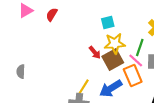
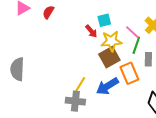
red arrow: (95, 53) -> (91, 31), moved
pink line: (136, 61) -> (132, 32), moved
gray semicircle: (21, 72) -> (17, 69), size x1.6

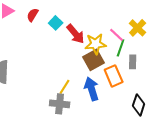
cyan square: (104, 20) -> (56, 23), moved, turned -32
red arrow: (91, 31) -> (76, 34), size x1.5
blue arrow: (107, 86) -> (92, 89), turned 105

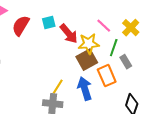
red semicircle: (33, 15) -> (21, 26), moved, size x1.5
cyan square: (56, 23) -> (49, 23), turned 32
pink line: (117, 35) -> (104, 26), moved
gray rectangle: (133, 62) -> (126, 62), turned -32

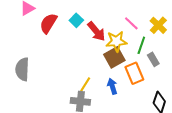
cyan square: (49, 23) -> (76, 20), turned -32
blue arrow: (85, 89) -> (112, 86), size x0.7

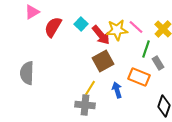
yellow star: (116, 41) -> (117, 30), moved
brown square: (114, 57) -> (103, 61), moved
orange rectangle: (134, 73) -> (139, 77), turned -45

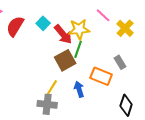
pink line: (136, 27) -> (103, 15), moved
green line: (146, 49) -> (78, 49), moved

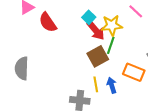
cyan square: (43, 23) -> (89, 17), moved
red semicircle: (15, 26) -> (48, 22), turned -65
yellow line: (52, 87) -> (96, 84), moved, turned -42

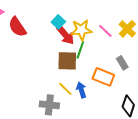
pink line: (136, 11) -> (105, 31), moved
brown square: (98, 56) -> (67, 61), turned 30
yellow line: (96, 84) -> (65, 89), turned -35

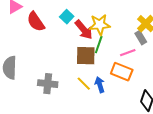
cyan square: (58, 22) -> (67, 17), moved
pink line: (105, 31) -> (128, 53), moved, turned -63
gray rectangle: (122, 63) -> (141, 38), moved
gray cross: (49, 105) -> (48, 84), moved

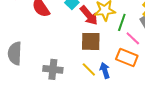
green line: (99, 45) -> (122, 22), moved
pink line: (128, 53) -> (133, 38), turned 63

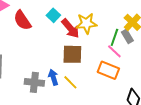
green line: (122, 22) -> (114, 37), moved
blue arrow: (105, 70) -> (53, 77), moved

